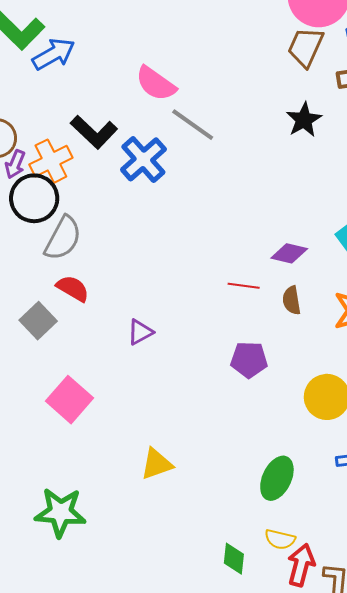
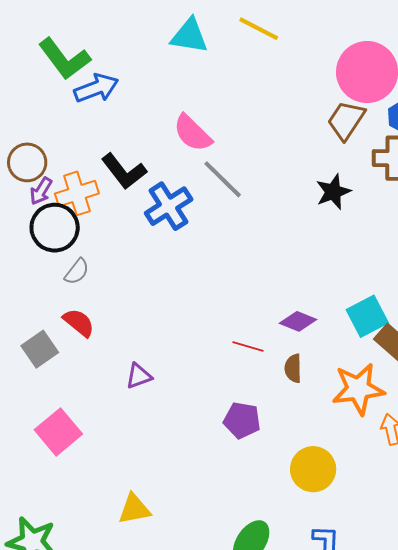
gray semicircle: (63, 238) -> (77, 272), size x0.6

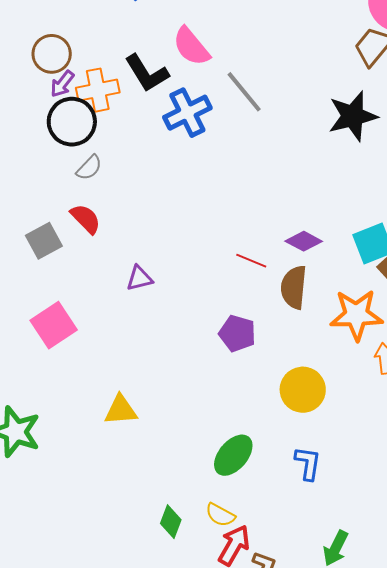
pink semicircle: (192, 133) -> (191, 46), moved
black star: (333, 192) -> (353, 116), size x1.4
brown semicircle: (293, 368) -> (294, 287), size x1.5

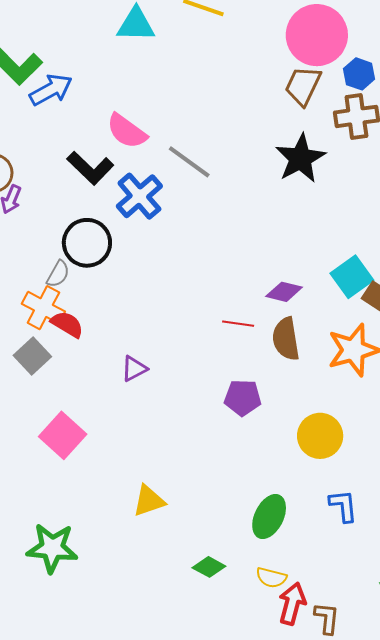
orange cross: (98, 90) -> (43, 308), moved, turned -36
black circle: (72, 122) -> (87, 243), moved
green diamond: (171, 522) -> (209, 567), moved, turned -68

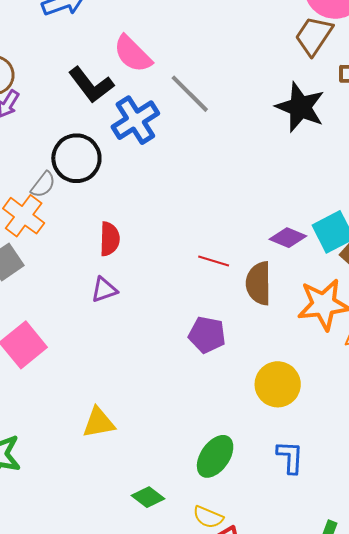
black star: (300, 158) -> (300, 107), turned -30
purple diamond: (284, 292) -> (288, 238), moved
red semicircle: (67, 324) -> (110, 239), moved, turned 52

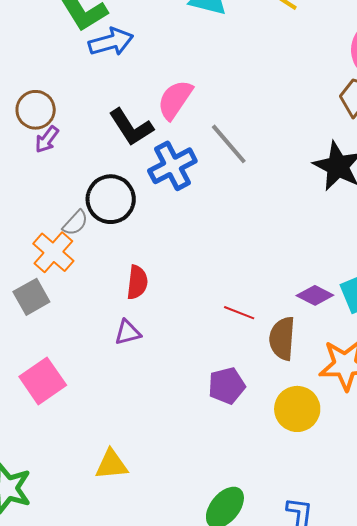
pink semicircle: (133, 54) -> (175, 100), turned 75
purple pentagon: (207, 335) -> (227, 386), turned -30
yellow circle: (278, 384) -> (297, 409), moved

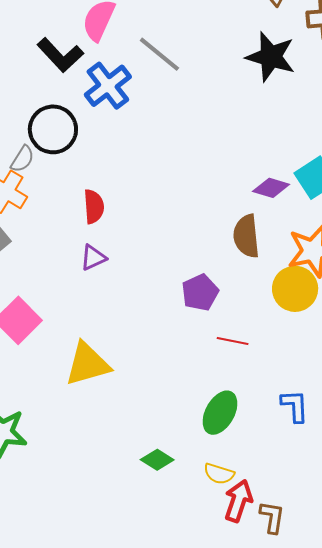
red line: (239, 313) -> (233, 341), moved
yellow circle: (297, 409) -> (295, 289), moved
yellow triangle: (112, 465) -> (87, 364), moved, size x1.4

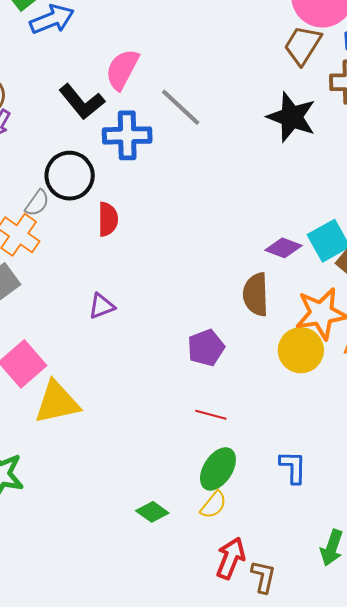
blue cross: (108, 86) -> (127, 135), turned 33
red semicircle: (94, 207) -> (108, 219), moved
red line: (233, 341) -> (211, 415), moved
yellow triangle: (87, 364) -> (57, 402), moved
yellow semicircle: (219, 474) -> (213, 505), moved, turned -72

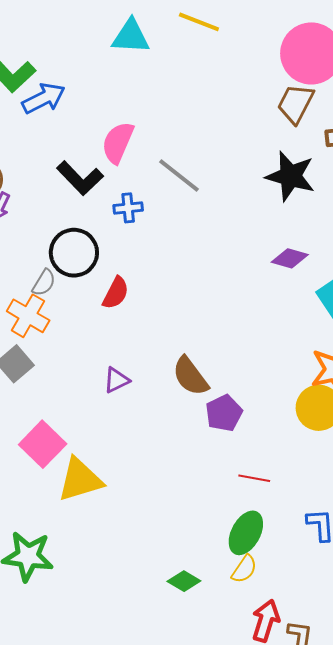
blue cross: (127, 135) -> (128, 208), size x0.6
red semicircle: (108, 219) -> (116, 293), turned 32
purple diamond: (283, 248) -> (290, 258), moved
brown semicircle: (256, 295) -> (190, 376), moved, turned -30
red line: (211, 415) -> (254, 478), moved

